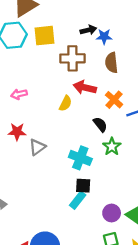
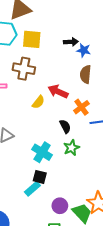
brown cross: (73, 58) -> (24, 69), moved

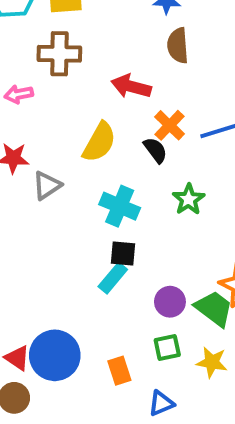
yellow semicircle: (38, 102) -> (99, 142), moved, size x1.5
orange cross: (81, 107) -> (170, 125), moved
green star: (71, 148) -> (189, 199), moved

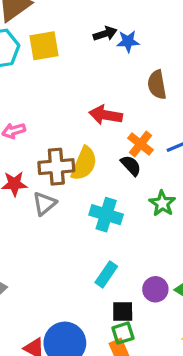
brown semicircle: (178, 45) -> (157, 85), moved
brown cross: (59, 54) -> (56, 167), moved
black square: (123, 253) -> (123, 312), moved
green square: (167, 347) -> (123, 333), moved

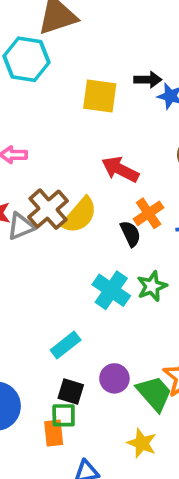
yellow square: (44, 46) -> (100, 96), moved
brown cross: (56, 167) -> (48, 209), turned 36
gray triangle: (44, 204) -> (21, 226), moved
cyan cross: (106, 215) -> (111, 290), moved

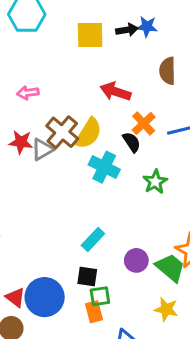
black arrow: (148, 80) -> (127, 30), moved
cyan cross: (111, 290) -> (104, 167), moved
black square: (71, 391) -> (87, 276), moved

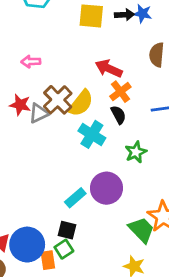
orange cross: (144, 123) -> (120, 92), moved
purple circle: (136, 260) -> (106, 188), moved, size x1.5
green square: (100, 296) -> (64, 249), moved, turned -30
orange rectangle: (94, 312) -> (48, 260), moved

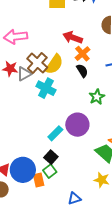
pink arrow: (31, 62) -> (16, 37), size x1.6
cyan cross: (92, 134) -> (46, 88), moved
black square: (67, 230) -> (51, 157), turned 32

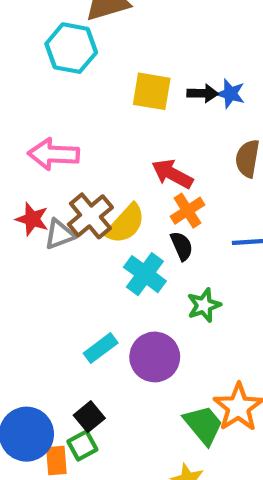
cyan cross: (46, 88) -> (145, 274), moved
cyan rectangle: (55, 133) -> (101, 348), moved

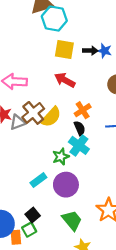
cyan hexagon: (71, 48) -> (54, 19), moved
red arrow: (172, 174) -> (65, 80), moved
cyan cross: (145, 274) -> (79, 145), moved
green star: (204, 305) -> (61, 157), moved
green trapezoid: (203, 425) -> (72, 220), moved

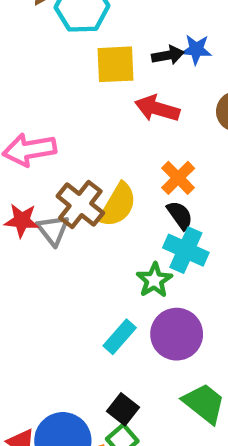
red arrow: (65, 80) -> (157, 109), moved
gray triangle: (18, 122) -> (53, 230), turned -35

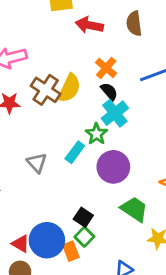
gray triangle: (53, 230) -> (37, 163), moved
cyan cross: (186, 250) -> (115, 113), turned 32
cyan rectangle: (120, 337) -> (75, 152), moved

